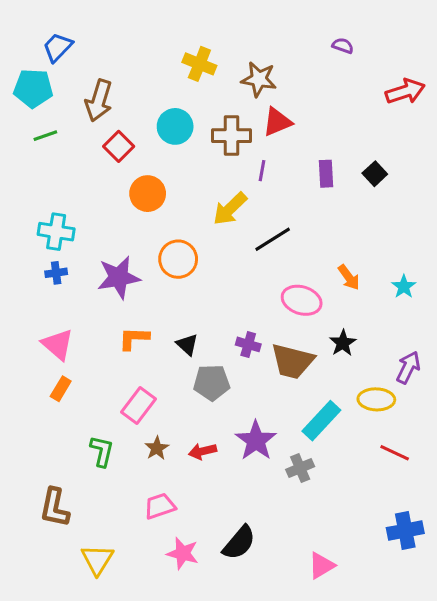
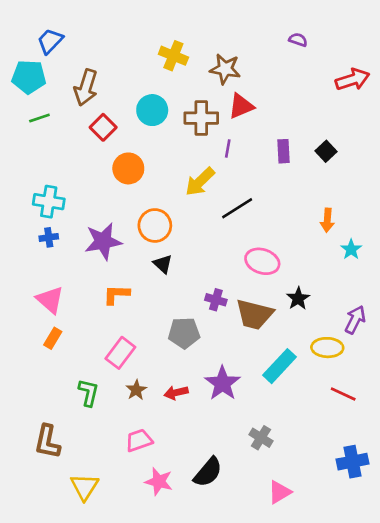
orange arrow: (349, 277) -> (327, 220), moved, turned 40
black triangle: (187, 344) -> (163, 264), moved
gray cross: (300, 468) -> (261, 438), moved, turned -35

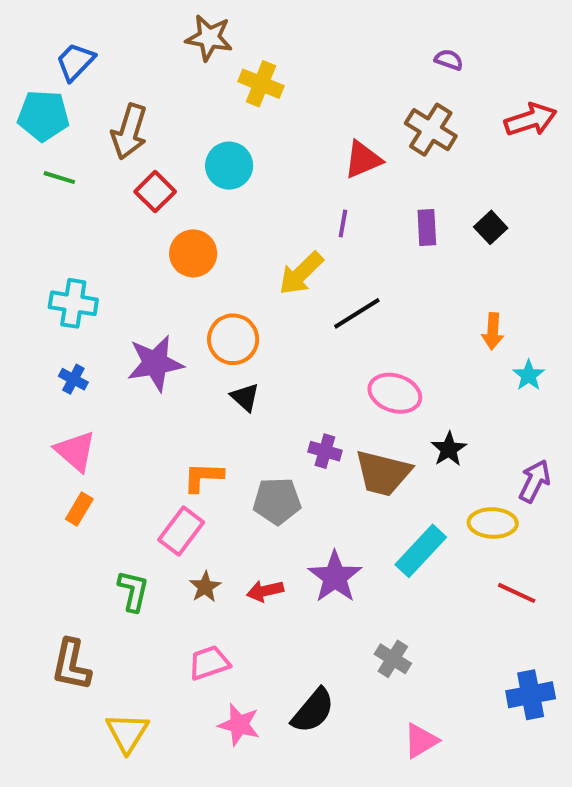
brown star: (225, 69) -> (209, 38), moved
green line: (39, 118) -> (59, 178), turned 36
brown cross: (201, 118) -> (431, 130), moved, turned 32
blue cross: (49, 237) -> (73, 379), moved, turned 36
orange L-shape: (116, 294) -> (203, 477), moved

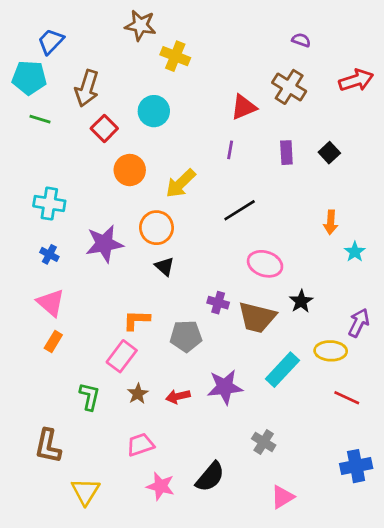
yellow arrow: (301, 273) -> (181, 183), moved
purple star: (335, 577) -> (225, 387), turned 30

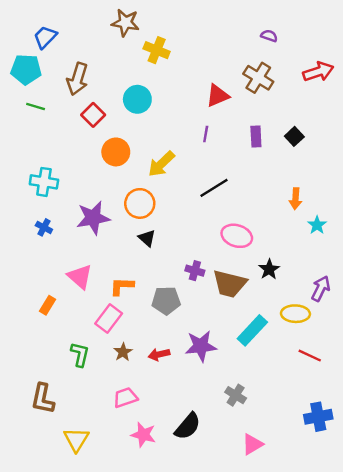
pink triangle: (51, 303) -> (80, 277), moved

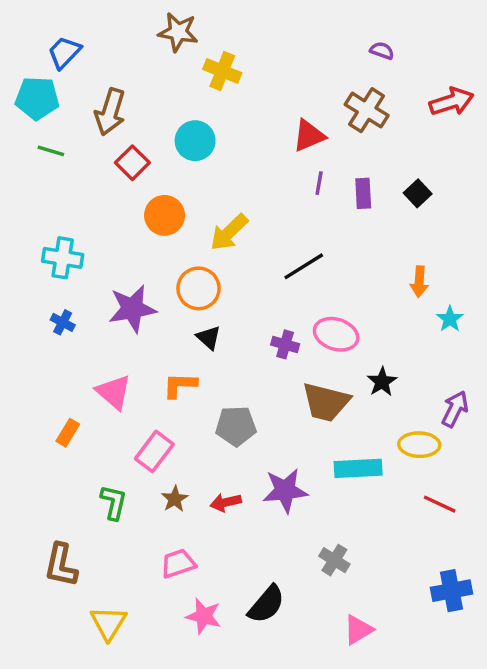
purple line: (206, 134) -> (319, 183), moved
purple cross: (195, 271) -> (285, 344), moved
orange L-shape: (122, 286) -> (180, 385), moved
cyan rectangle: (252, 330) -> (358, 468), turned 44

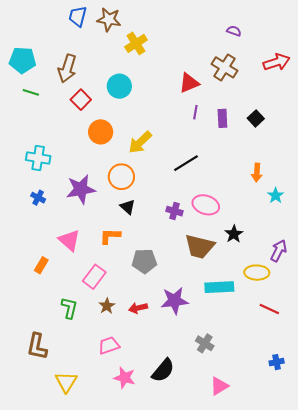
blue trapezoid: (64, 52) -> (78, 16), moved, turned -30
yellow cross: (222, 71) -> (136, 43), turned 35
blue cross: (452, 591) -> (277, 362), size x0.6

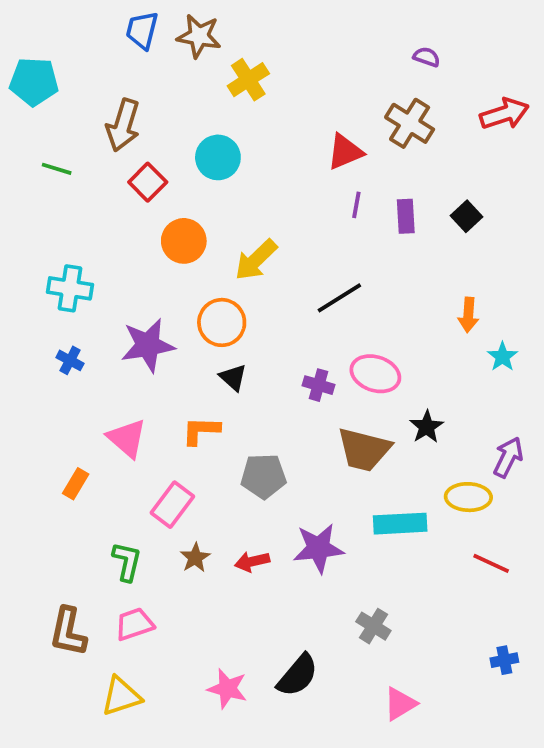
cyan pentagon: (22, 60) -> (34, 82), moved
pink trapezoid: (109, 345) -> (134, 624), moved
yellow triangle: (66, 382) -> (121, 696), turned 40

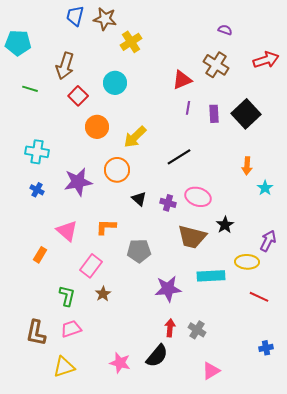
black square: (466, 216) -> (246, 114), size x1.8
black triangle: (233, 378) -> (139, 199), moved
red arrow: (252, 562) -> (170, 328), moved, turned 108

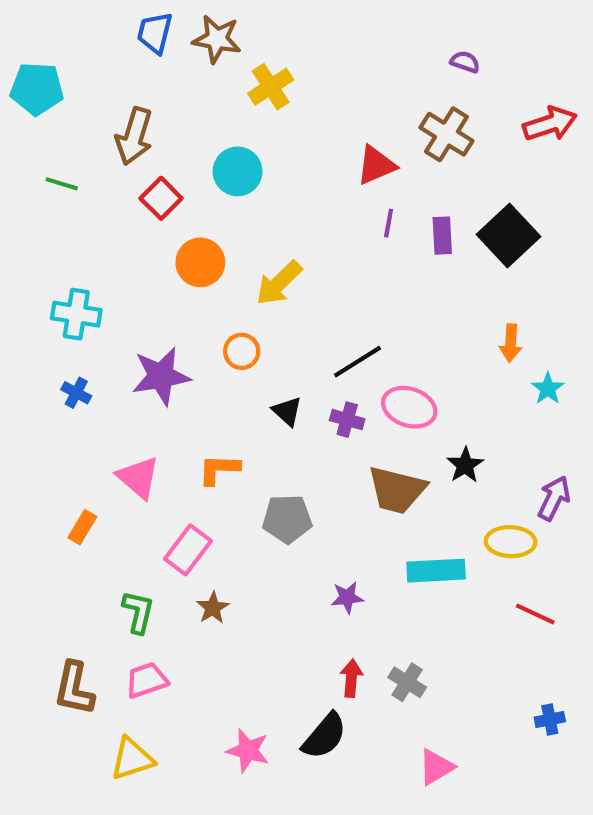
black line: (179, 157) -> (358, 362), moved
orange circle: (117, 170) -> (242, 351), size x0.7
purple star: (168, 289) -> (347, 597), size x0.6

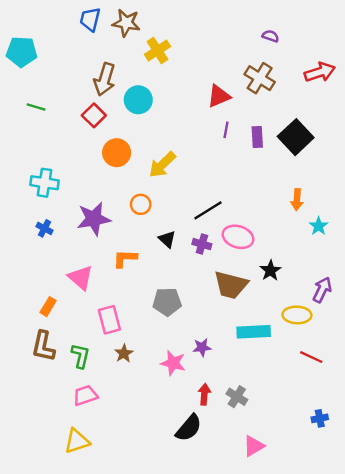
brown arrow: (134, 136) -> (105, 79), moved
orange L-shape: (219, 469) -> (125, 258), moved
pink rectangle: (188, 550) -> (109, 320), turned -52
brown L-shape: (74, 688) -> (43, 346), moved
pink star: (248, 750) -> (173, 363), moved

